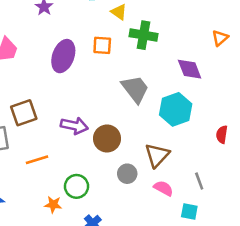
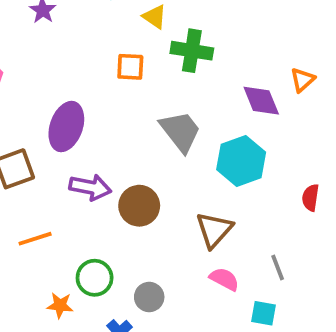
orange triangle: (220, 38) -> (302, 80), moved
purple ellipse: (63, 56) -> (66, 127), moved
gray circle: (127, 174) -> (149, 297), moved

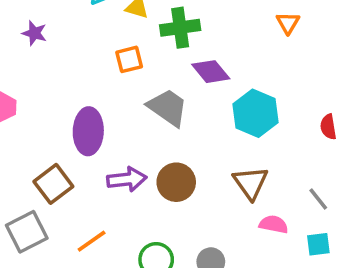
purple diamond: (261, 101) -> (211, 72), moved
gray trapezoid: (180, 131) -> (168, 108), moved

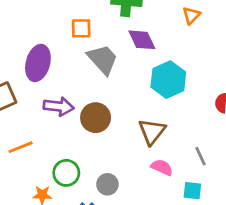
orange triangle: (288, 23) -> (191, 15), moved
orange square: (129, 59) -> (81, 28), moved

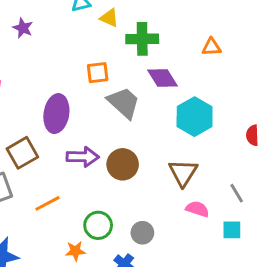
orange triangle: (191, 15) -> (211, 47), turned 48

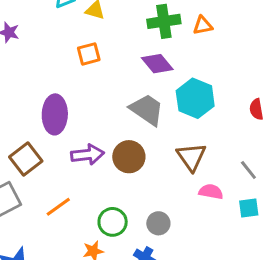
green cross: (142, 39) -> (164, 21), moved
orange square: (98, 73) -> (89, 54), moved
gray trapezoid: (124, 103) -> (147, 110), moved

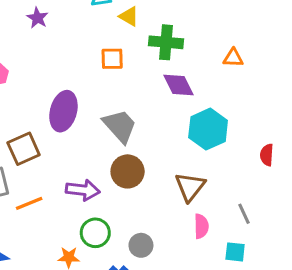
green cross: (164, 21) -> (166, 42), moved
gray trapezoid: (147, 110) -> (120, 126), moved
purple arrow: (87, 155) -> (83, 190), moved
pink semicircle: (211, 192) -> (201, 226), turned 65
orange line: (58, 207) -> (29, 203), moved

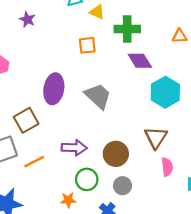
brown circle: (128, 171) -> (116, 154), moved

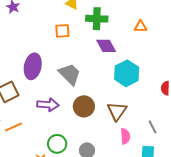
purple arrow: (74, 148) -> (48, 105), moved
brown circle: (116, 154) -> (84, 106), moved

